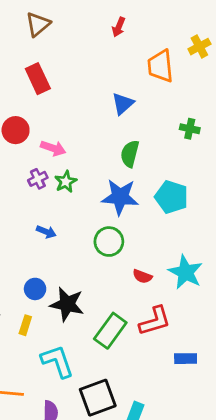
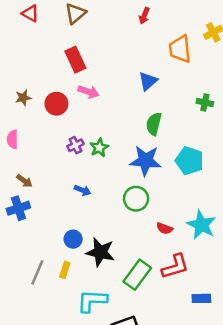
pink arrow: (53, 148) -> (89, 92), moved
cyan L-shape: (57, 361) -> (92, 301), turned -68

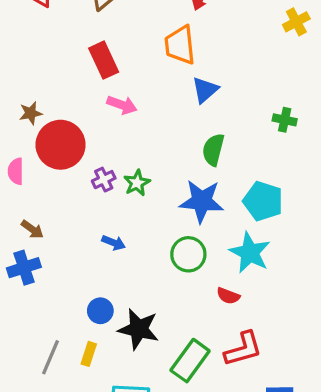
orange trapezoid: (180, 49) -> (180, 45), moved
red circle: (56, 104) -> (61, 145), moved, size x1.5
cyan star: (201, 225) -> (250, 253), moved

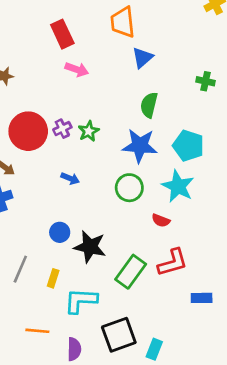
red circle: (61, 145) -> (28, 131), moved
yellow rectangle: (89, 354) -> (53, 278), moved

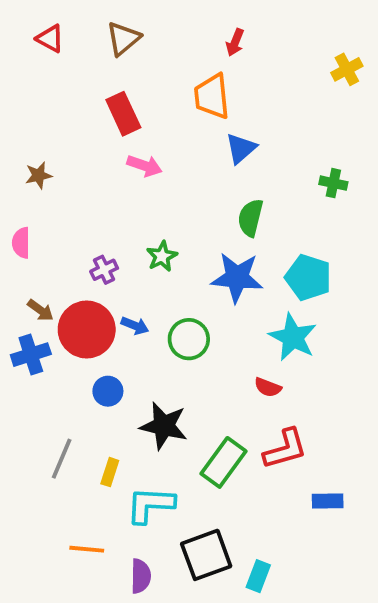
purple cross: (62, 129) -> (104, 270), moved
red circle: (28, 131) -> (87, 329), moved
green circle: (129, 188) -> (189, 339), moved
blue circle: (60, 232) -> (108, 391), moved

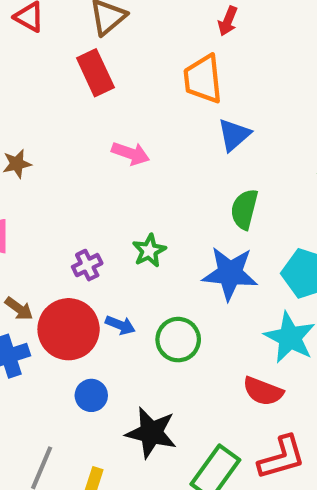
red rectangle: (123, 114) -> (95, 73), moved
red semicircle: (268, 387) -> (263, 391), size x1.4

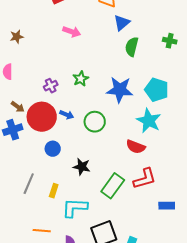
green semicircle: (244, 209) -> (132, 47), moved
black star: (151, 433) -> (82, 167), size x0.7

